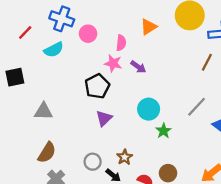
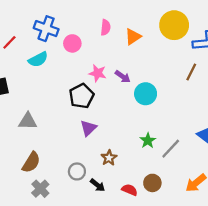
pink semicircle: (121, 43) -> (106, 27), moved
gray line: (197, 107) -> (171, 149), moved
cyan circle: (149, 109) -> (146, 94), moved
brown star: (125, 157) -> (109, 158), moved

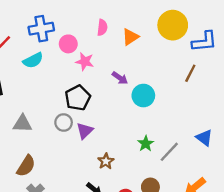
blue cross: (46, 29) -> (41, 29), turned -30
pink star: (98, 73) -> (85, 61), moved
gray circle: (77, 171) -> (64, 123), moved

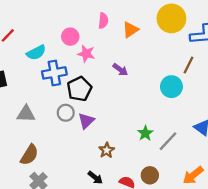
blue cross: (41, 29) -> (54, 73), moved
cyan circle: (143, 96) -> (171, 87), moved

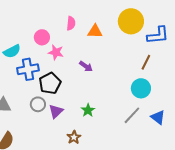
orange triangle: (131, 30) -> (95, 31), turned 35
cyan circle: (171, 87) -> (141, 88), moved
green star: (145, 133) -> (88, 110), moved
gray line: (168, 141) -> (132, 115), moved

